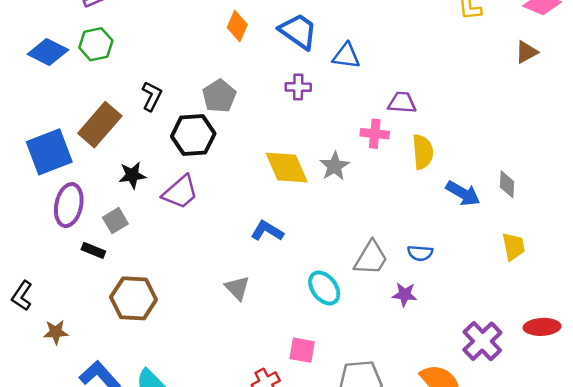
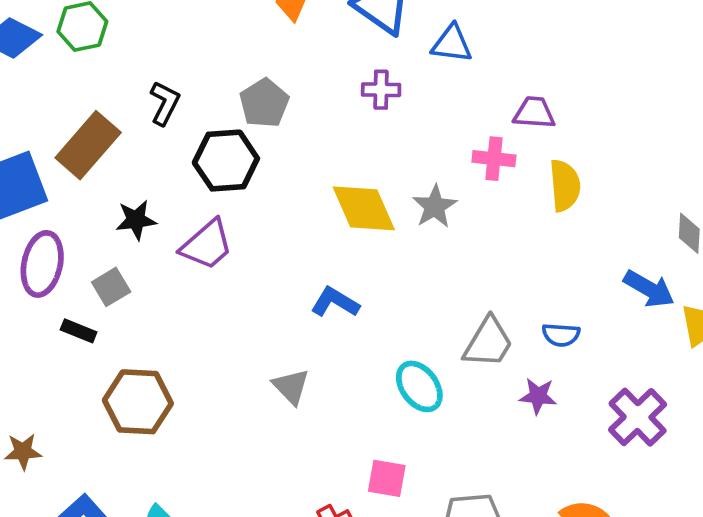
blue arrow: (463, 193) -> (649, 289), moved
purple cross: (482, 341) -> (638, 417), moved

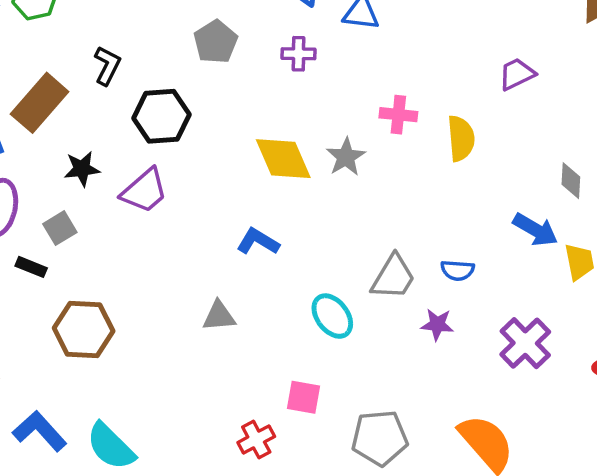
gray pentagon: (264, 103) -> (216, 42), moved
purple trapezoid: (534, 113) -> (517, 74), moved, turned -30
gray triangle: (291, 386) -> (219, 316), turned -51

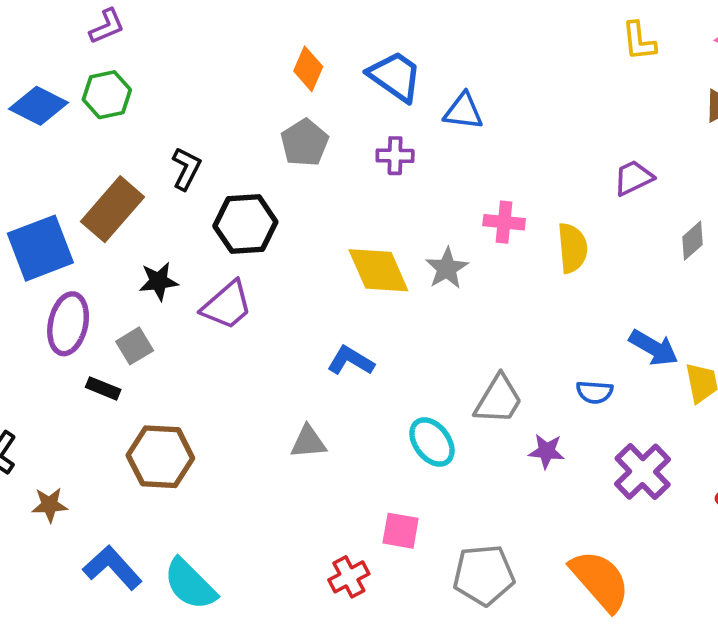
gray diamond: (571, 181) -> (692, 241), moved, turned 45
blue semicircle: (458, 270) -> (595, 392), moved

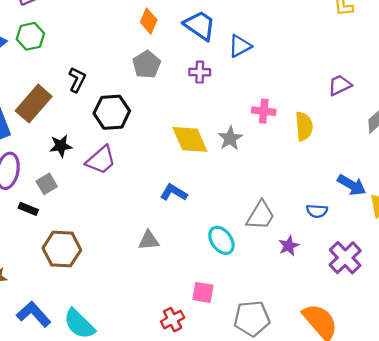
blue triangle: (463, 111) -> (240, 46), turned -35
purple star: (547, 451) -> (289, 246), turned -30

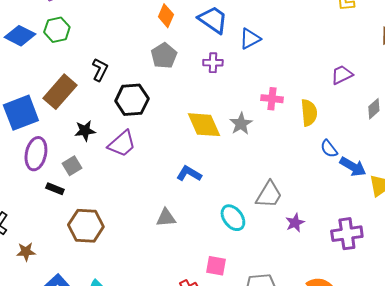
blue semicircle: (317, 211) -> (329, 149), moved, turned 48
purple cross: (345, 258) -> (347, 234), turned 36

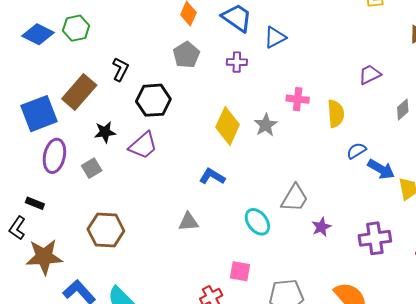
yellow diamond: (204, 125) -> (228, 126), turned 48
blue semicircle: (329, 149) -> (356, 151), turned 96
black rectangle: (55, 189) -> (35, 203), moved
brown star: (26, 252) -> (44, 257), size x1.8

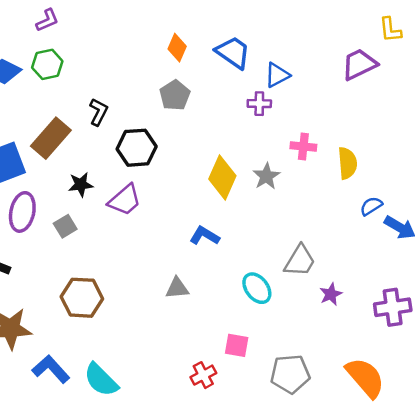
purple cross: (237, 62) -> (259, 104), moved
purple trapezoid: (370, 74) -> (359, 64), moved, size x1.4

